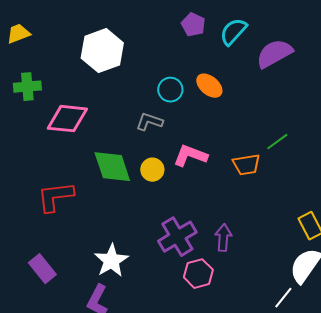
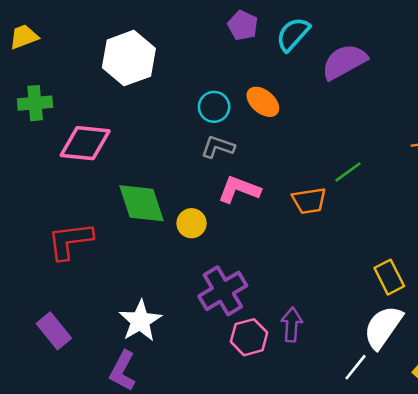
gray L-shape: (149, 122) -> (218, 147), moved
yellow circle: (152, 170) -> (192, 223), moved
purple arrow: (223, 238) -> (292, 325), moved

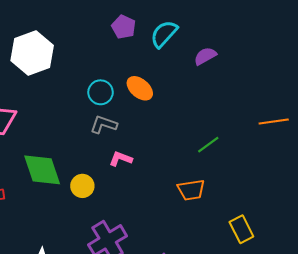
purple semicircle: (344, 62) -> (205, 56), size x0.6
pink L-shape: (239, 189) -> (121, 159), size x0.7
orange trapezoid: (309, 201) -> (191, 190), moved

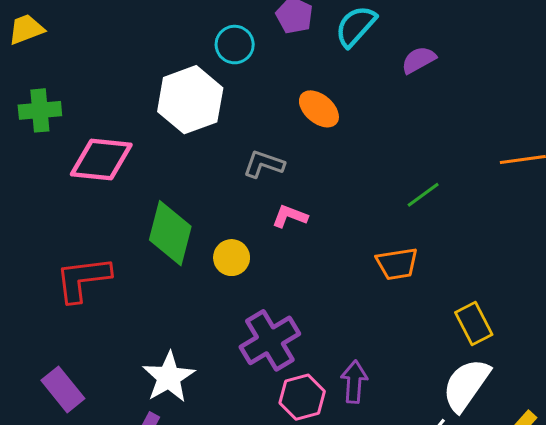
white hexagon: (32, 53) -> (190, 100), moved
cyan circle: (101, 92) -> (235, 45), moved
green diamond: (42, 170) -> (170, 233), turned 33

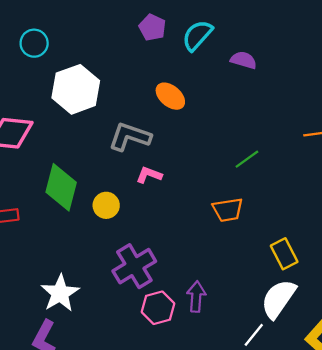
cyan circle: (235, 45) -> (34, 43), moved
purple semicircle: (419, 60) -> (244, 60), turned 45
gray L-shape: (264, 164) -> (130, 137), size x1.4

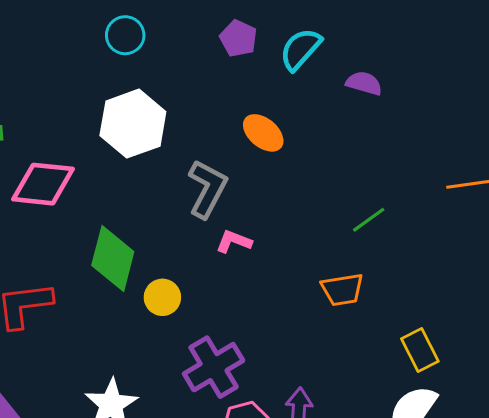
cyan circle: (34, 43) -> (125, 35), moved
gray L-shape: (130, 137) -> (207, 189), turned 99
yellow circle: (106, 205) -> (162, 297), moved

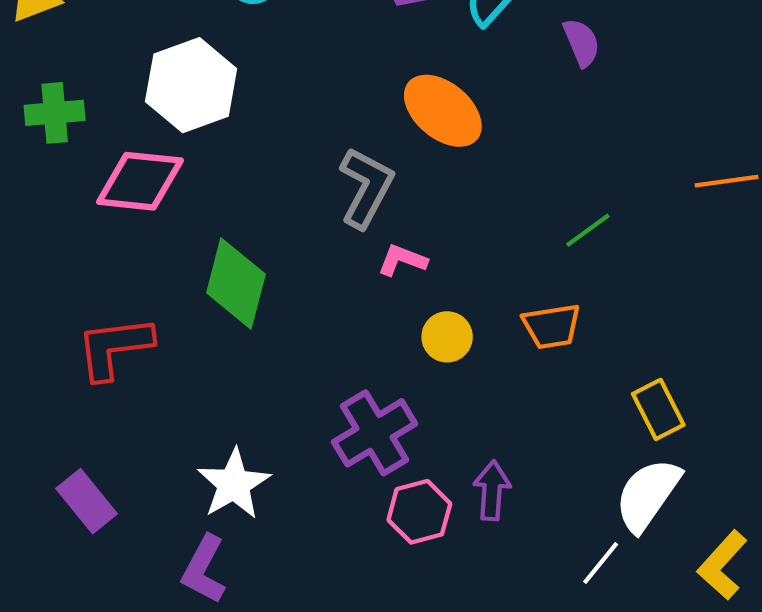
purple semicircle: (364, 83) -> (581, 42), turned 51
white hexagon: (133, 124) -> (191, 85), moved
orange ellipse: (263, 133) -> (443, 111), size x1.4
yellow circle: (162, 297) -> (447, 337), moved

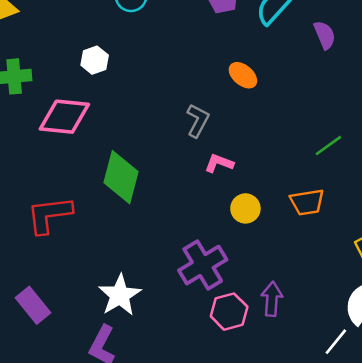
white hexagon: (191, 85) -> (95, 60), size x0.5
orange ellipse: (443, 111) -> (243, 75), size x0.6
gray L-shape: (366, 188) -> (198, 120), size x0.7

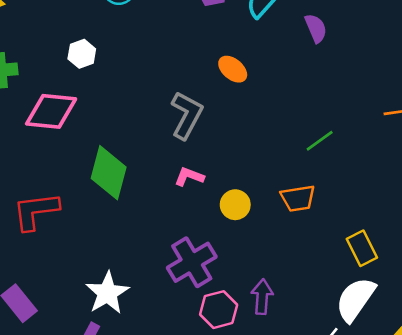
gray L-shape: (198, 120) -> (187, 115), size x1.4
pink L-shape: (219, 163) -> (189, 177), moved

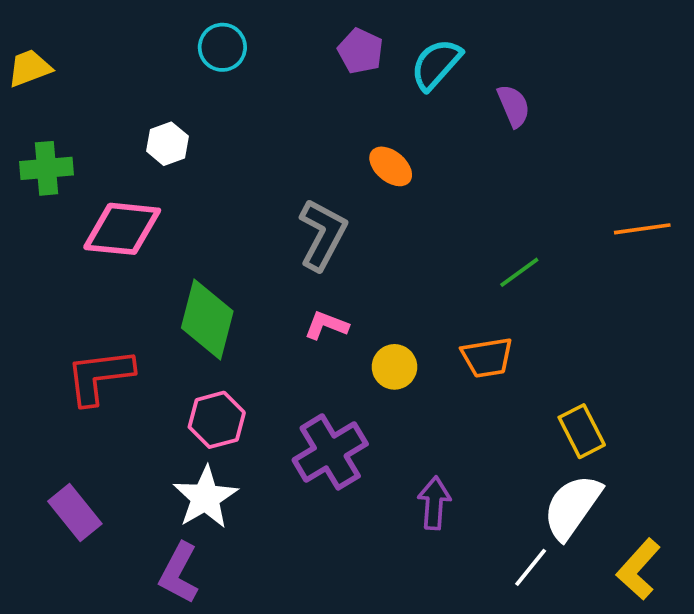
pink hexagon: (219, 310) -> (217, 420), moved

